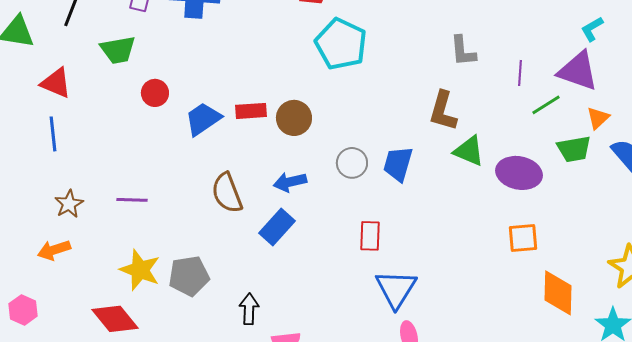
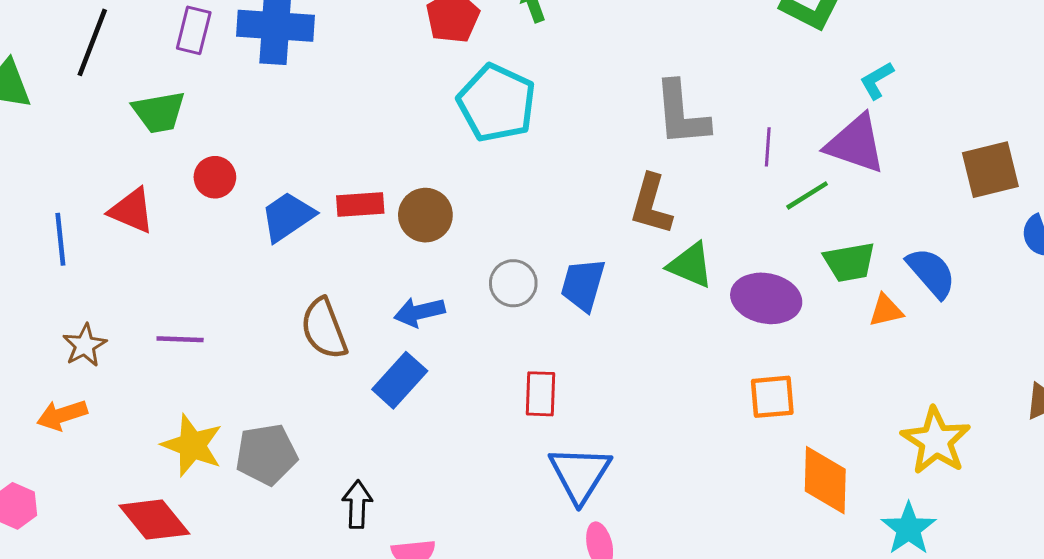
gray L-shape: (463, 51) -> (681, 114), size x1.4
red triangle: (56, 83) -> (132, 211), moved
orange triangle: (598, 118) -> (886, 311), moved, turned 30

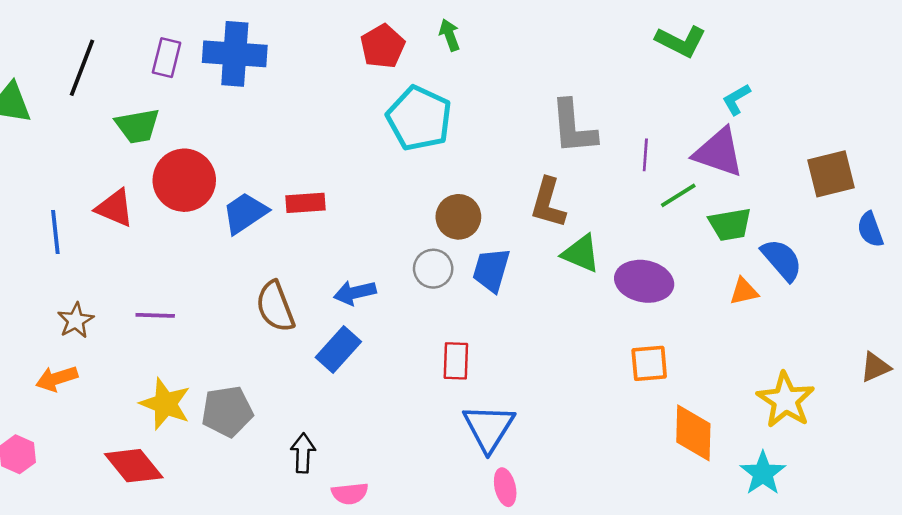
red circle: (215, 177) -> (184, 180), size x1.8
brown circle: (425, 215) -> (458, 217), moved
green trapezoid: (849, 262) -> (730, 224), moved

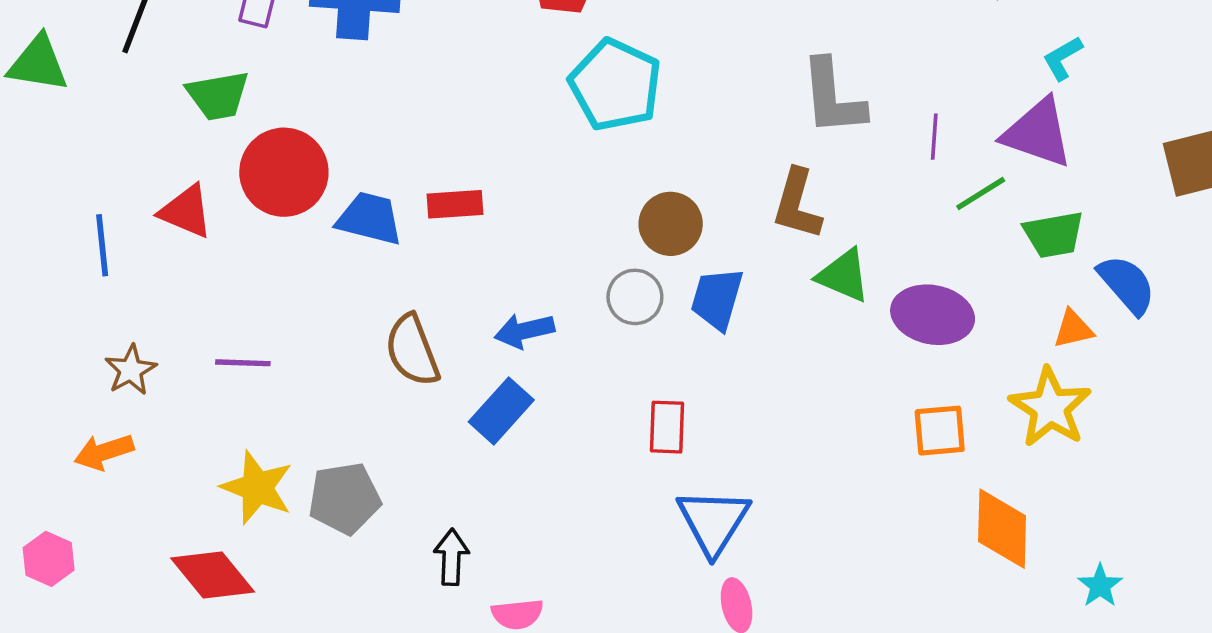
blue trapezoid: (245, 213) -> (369, 219), turned 48
yellow star: (786, 400) -> (1050, 407), moved
cyan star: (763, 473) -> (1100, 586), size x0.7

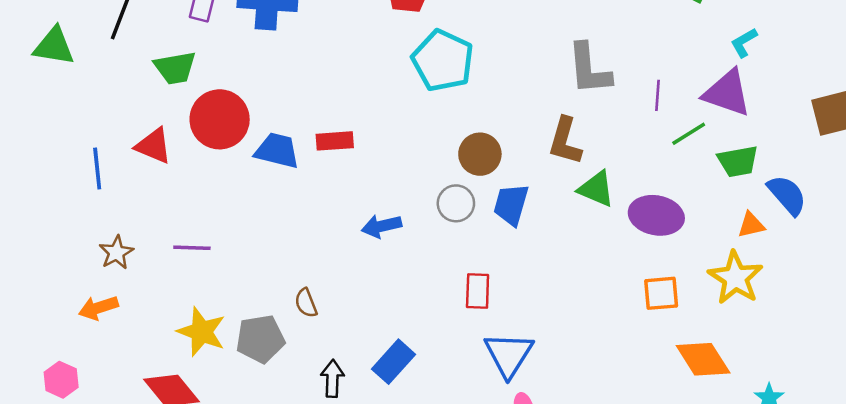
brown semicircle: (412, 350) -> (306, 303), moved, size x0.6
blue rectangle: (501, 411) -> (394, 362), moved
orange diamond: (1002, 529) -> (703, 359), turned -34

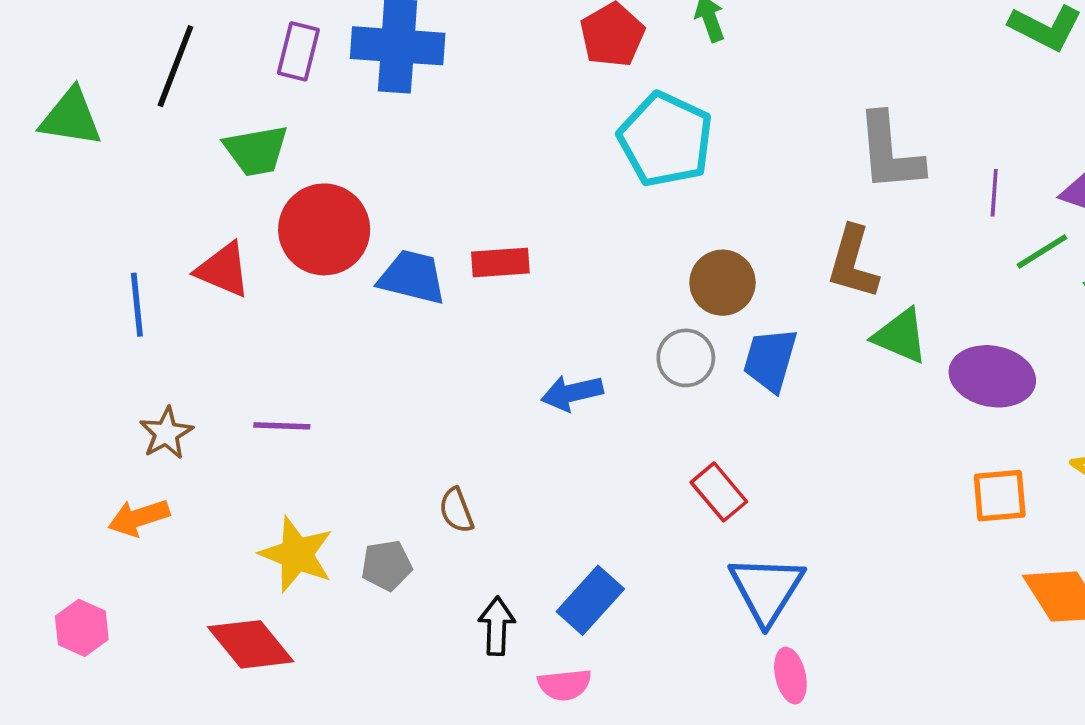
red rectangle: (478, 291) -> (719, 492), turned -42
gray pentagon: (260, 339) -> (387, 565), size x0.7

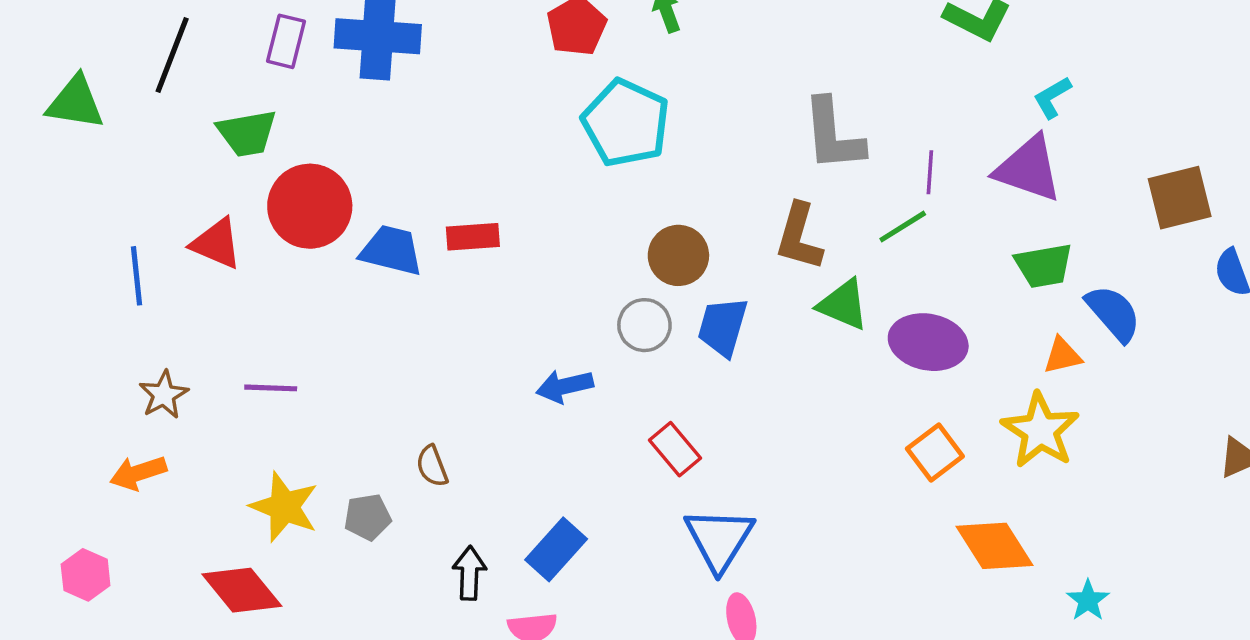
green line: (1042, 251) -> (903, 227), moved
blue arrow: (572, 393) -> (565, 386), moved
orange square: (1000, 496) -> (935, 452), turned -32

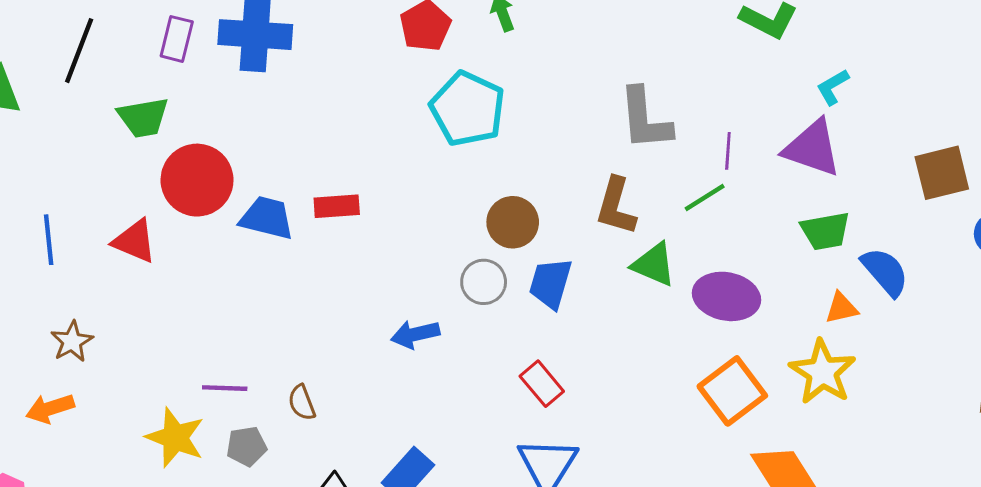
red triangle: (216, 244) -> (134, 241), moved
purple line: (271, 388) -> (225, 388), moved
red rectangle: (675, 449) -> (542, 384), moved
orange square: (935, 452) -> (732, 391), size x1.4

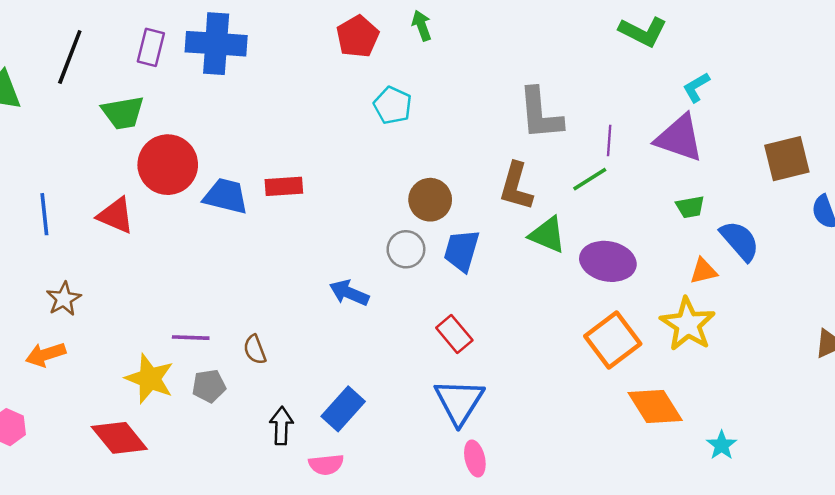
cyan pentagon: (468, 109) -> (393, 105), size x0.6
green trapezoid: (825, 231) -> (690, 207), size x0.7
blue arrow: (415, 334) -> (349, 293), turned 36

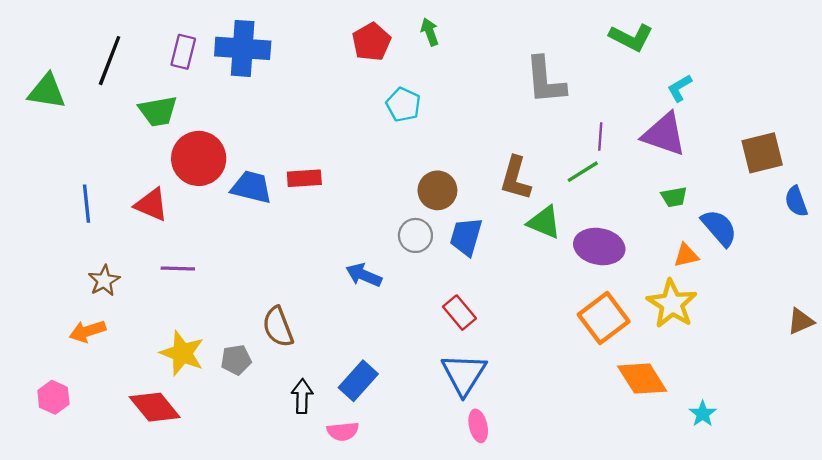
gray L-shape: (540, 114) -> (545, 80), moved
purple line: (191, 338) -> (178, 269), moved
brown semicircle: (255, 350) -> (278, 327), size x1.5

